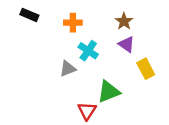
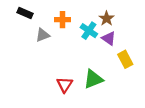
cyan cross: (88, 51) -> (89, 31), moved
gray triangle: (68, 69) -> (43, 35), moved
red triangle: (87, 111) -> (65, 85), moved

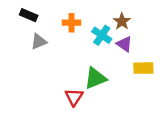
gray triangle: (43, 35) -> (39, 42), moved
yellow rectangle: (125, 59) -> (143, 68), turned -63
green triangle: (93, 79) -> (95, 78), moved

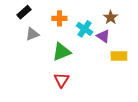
black rectangle: (29, 15) -> (24, 12), turned -64
brown star: (122, 21) -> (111, 17), moved
green triangle: (95, 78) -> (62, 52), moved

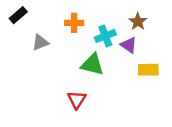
black rectangle: (24, 12) -> (18, 15), moved
cyan cross: (85, 29) -> (105, 36), turned 35
green triangle: (62, 52) -> (92, 65), moved, turned 36

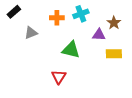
brown star: (138, 22) -> (114, 23), moved
cyan cross: (105, 36) -> (81, 14), moved
purple triangle: (129, 45) -> (99, 35), turned -32

